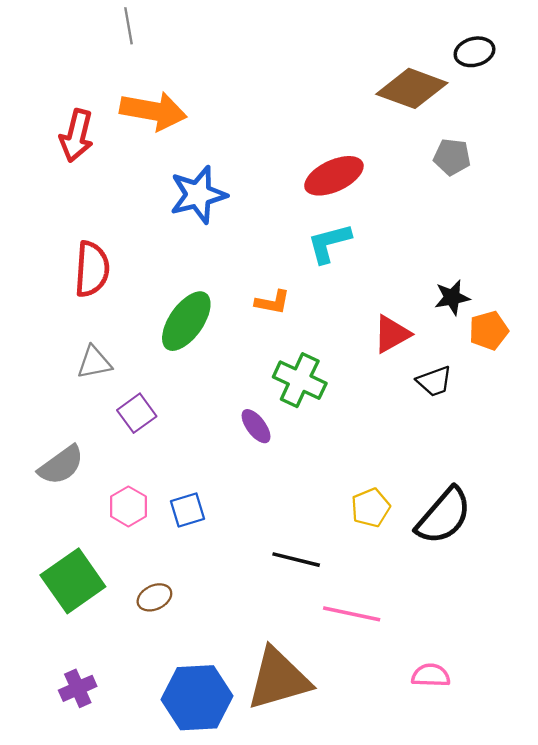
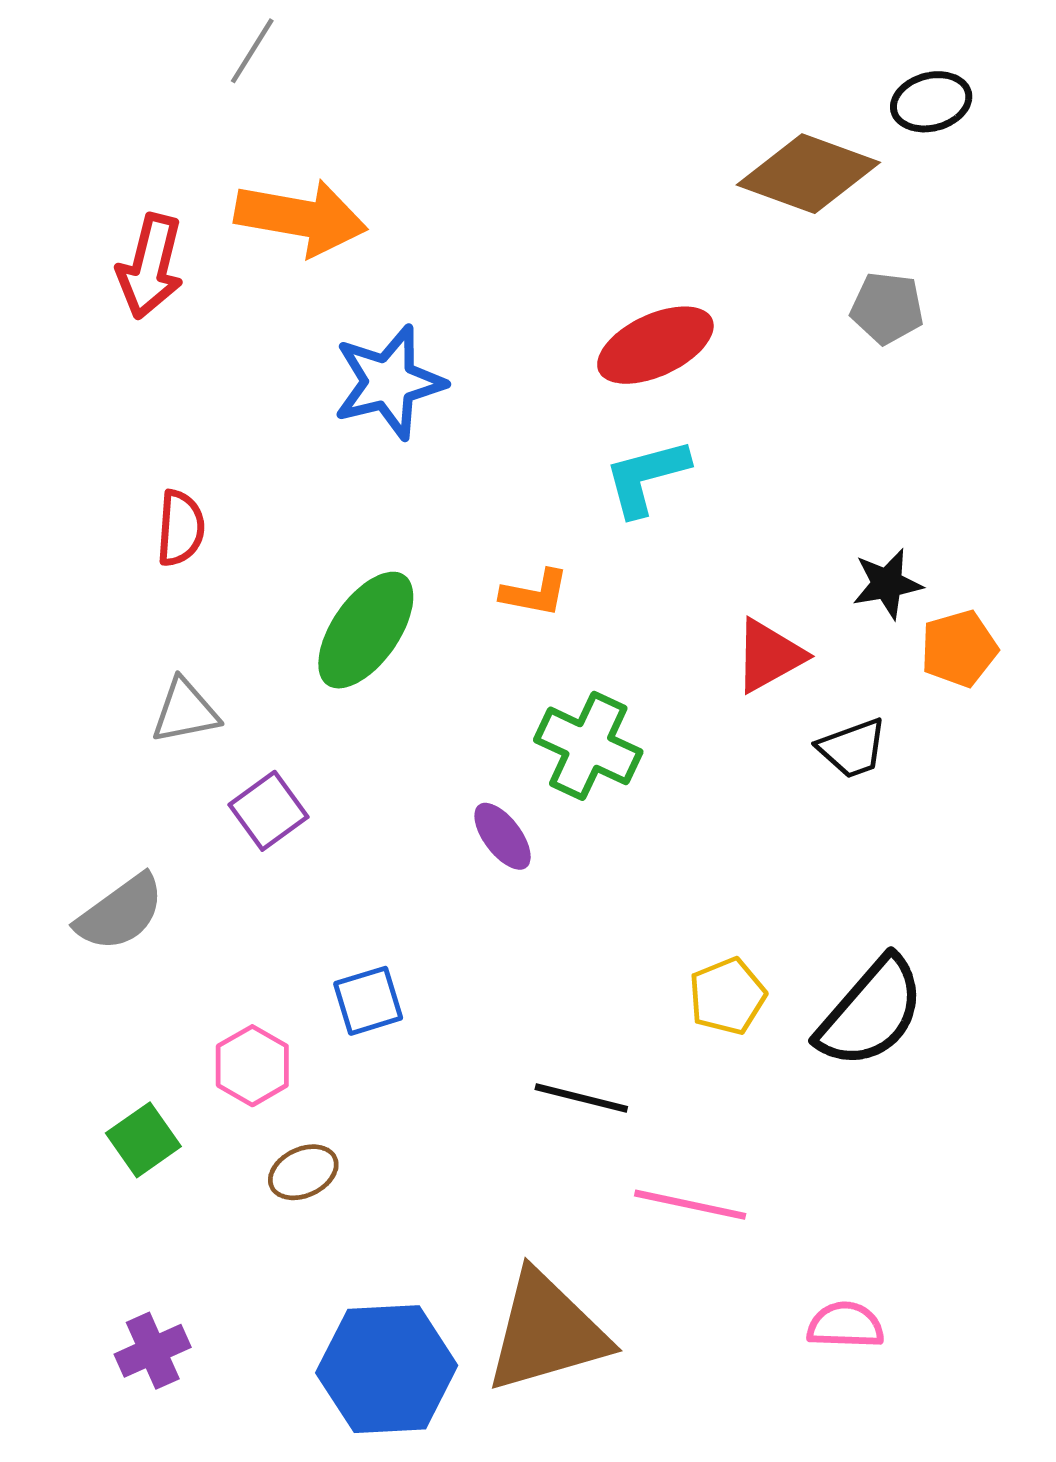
gray line: (128, 26) -> (252, 51), turned 42
red semicircle: (92, 269) -> (180, 528), size x0.7
pink hexagon: (128, 506) -> (252, 1066), moved
green square: (73, 581) -> (143, 1140), size x0.6

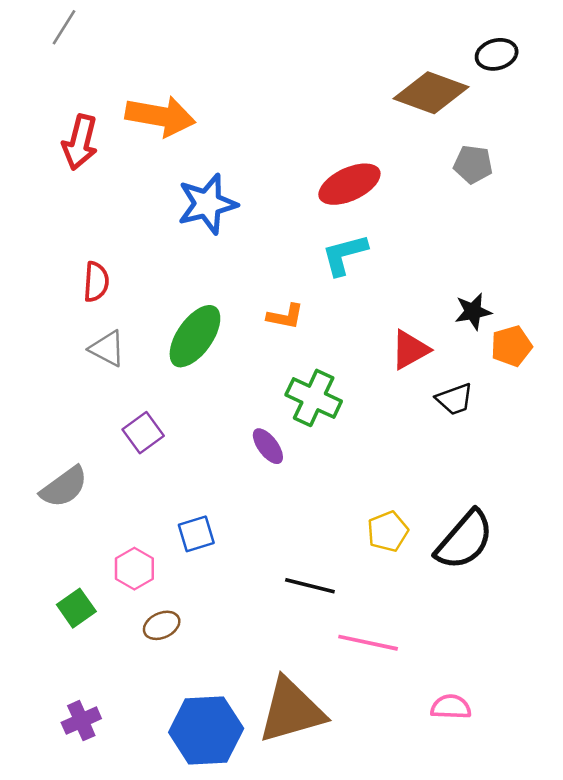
gray line: (252, 51) -> (64, 27), moved
gray triangle: (185, 711) -> (107, 349), moved, turned 39

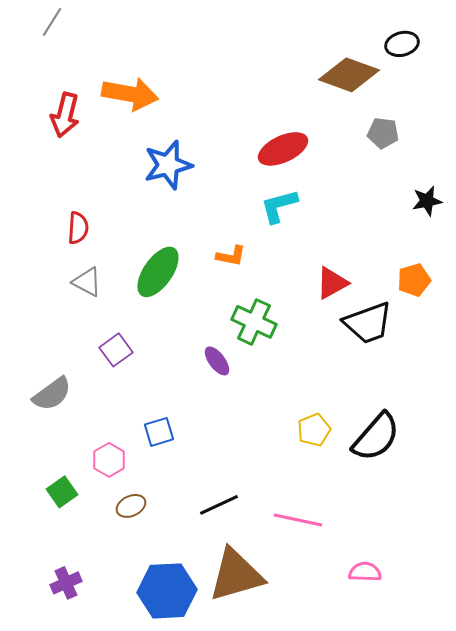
black star: (473, 311) -> (427, 201), moved
black trapezoid: (455, 399) -> (368, 323), size x1.6
black line: (310, 586) -> (219, 505), moved, turned -39

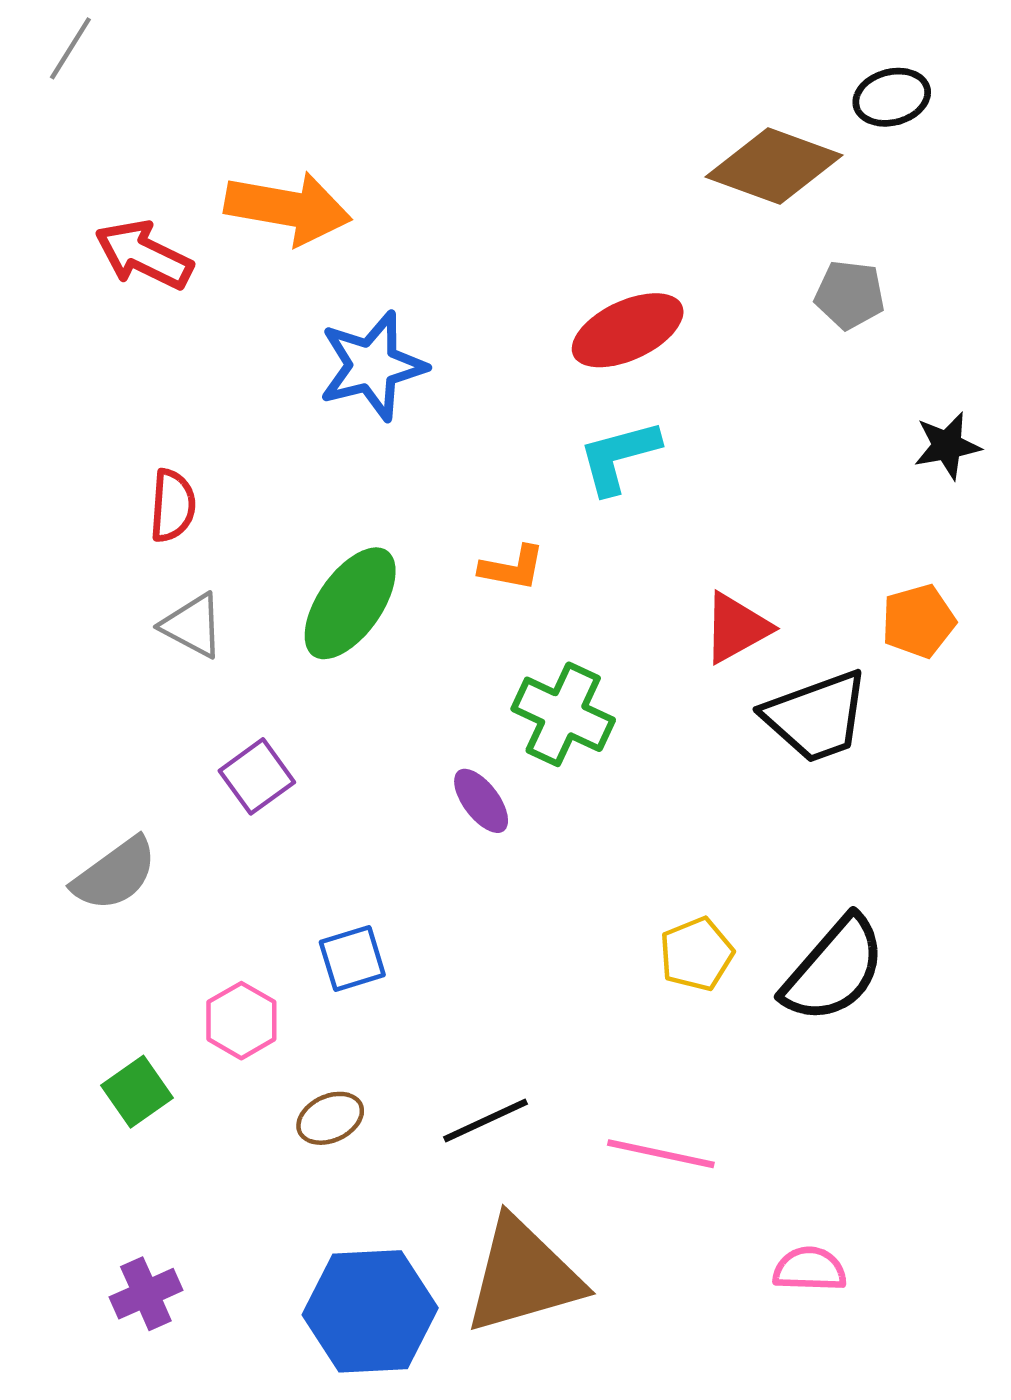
gray line: (52, 22) -> (70, 48), moved
red arrow: (65, 115) -> (144, 255), turned 102
brown ellipse: (131, 506) -> (330, 1118), moved

